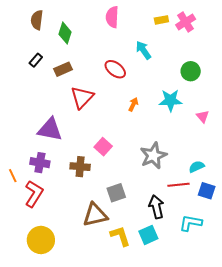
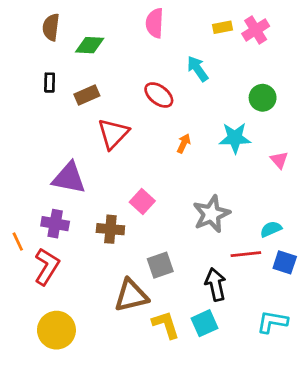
green diamond: (65, 33) -> (90, 45), turned 75
black rectangle: (36, 60) -> (50, 83), turned -40
cyan L-shape: (191, 223) -> (272, 322), moved

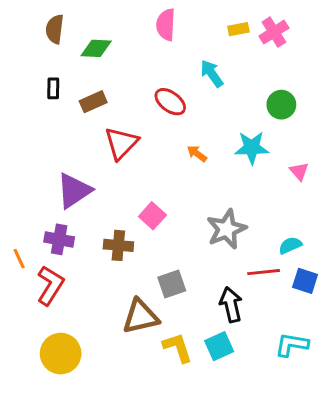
orange arrow: (184, 143) -> (197, 154), turned -78
purple triangle: (69, 178) -> (74, 191), turned -45

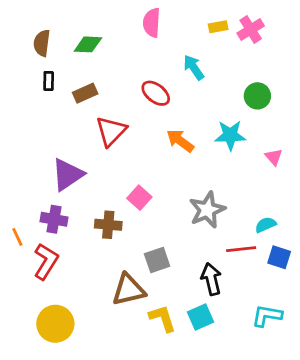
brown semicircle: (55, 29) -> (42, 43), moved
orange arrow: (197, 154) -> (180, 141), size x1.5

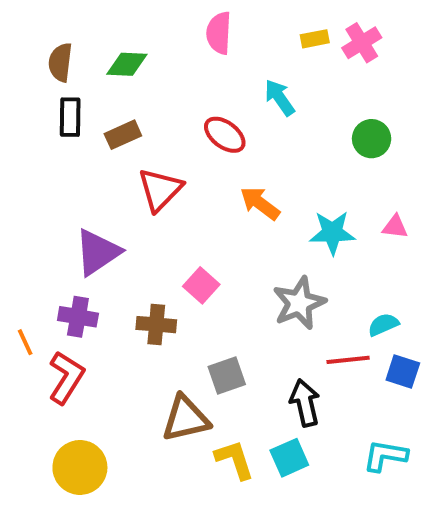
black rectangle: (49, 81) -> (70, 117), size x1.4
cyan star: (230, 135) -> (332, 233), moved
pink triangle: (274, 157) -> (395, 227), turned -42

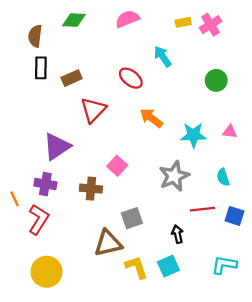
pink semicircle: (219, 33) -> (127, 19), turned 65
green diamond: (127, 64) -> (74, 20), moved
cyan semicircle: (383, 325) -> (223, 177), moved, turned -84
black arrow: (305, 403) -> (177, 234), size x0.7

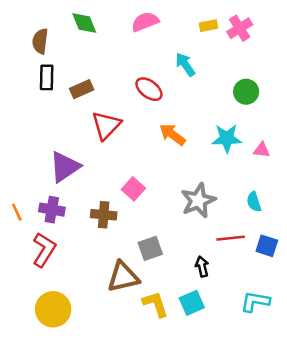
green diamond: (74, 20) -> (84, 23), turned 65
cyan star: (193, 135) -> (227, 138), moved
orange line: (15, 199) -> (17, 212), moved

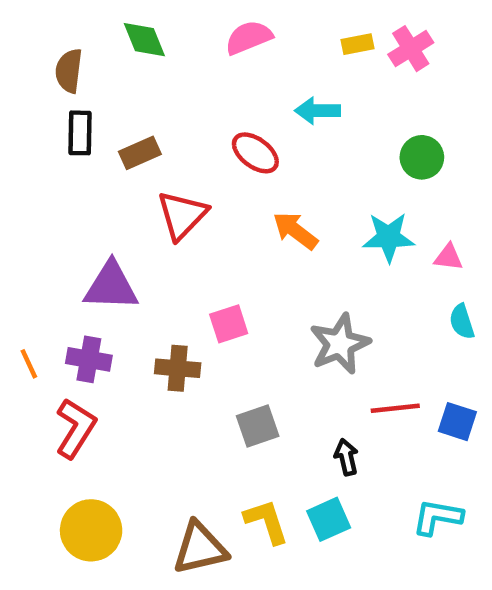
cyan arrow: (185, 64) -> (318, 111), turned -55
purple triangle: (65, 167) -> (111, 286), turned 36
pink square: (133, 189) -> (229, 324), turned 30
cyan semicircle: (254, 202) -> (462, 322), moved
brown triangle: (123, 277) -> (200, 548), moved

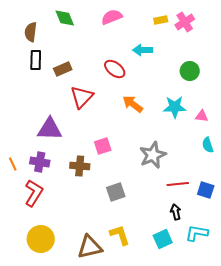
black arrow: (346, 457) -> (176, 212), moved
cyan square: (329, 519) -> (163, 239), moved

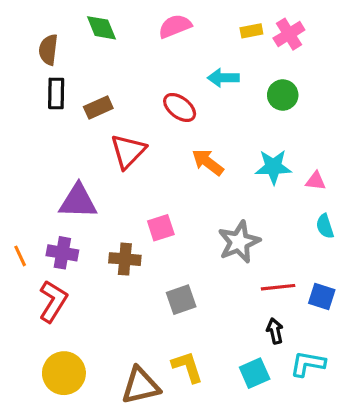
green circle: (190, 71) -> (283, 95), moved

